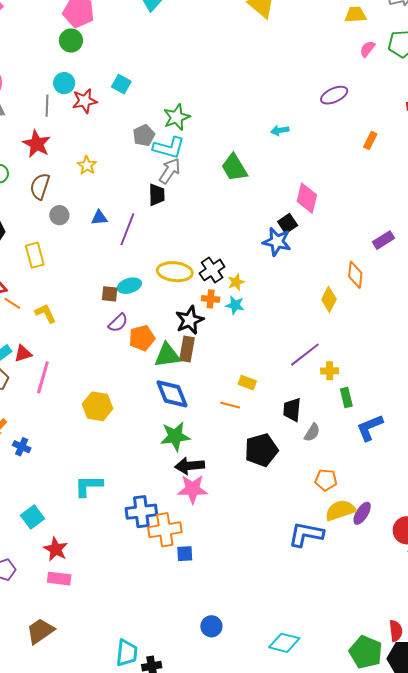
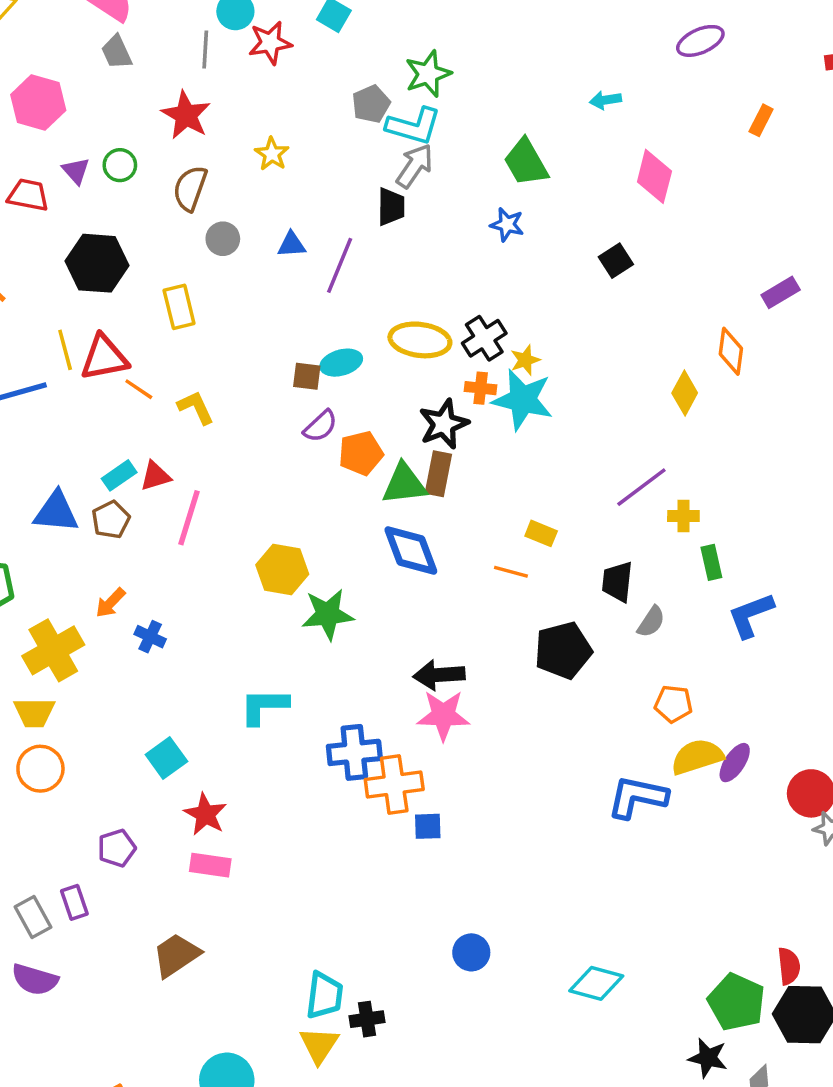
pink diamond: (307, 198) -> (654, 176), moved
blue star: (277, 242) -> (507, 225), moved, size x0.7
cyan star: (235, 305) -> (523, 400), size x1.8
green star: (175, 436) -> (328, 614), moved

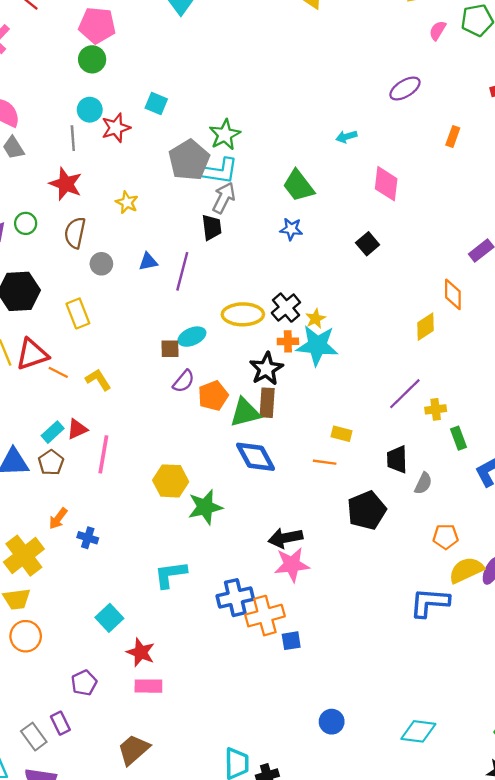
gray pentagon: (371, 104) -> (189, 160), size x1.6
yellow diamond: (685, 393) -> (426, 327), turned 36

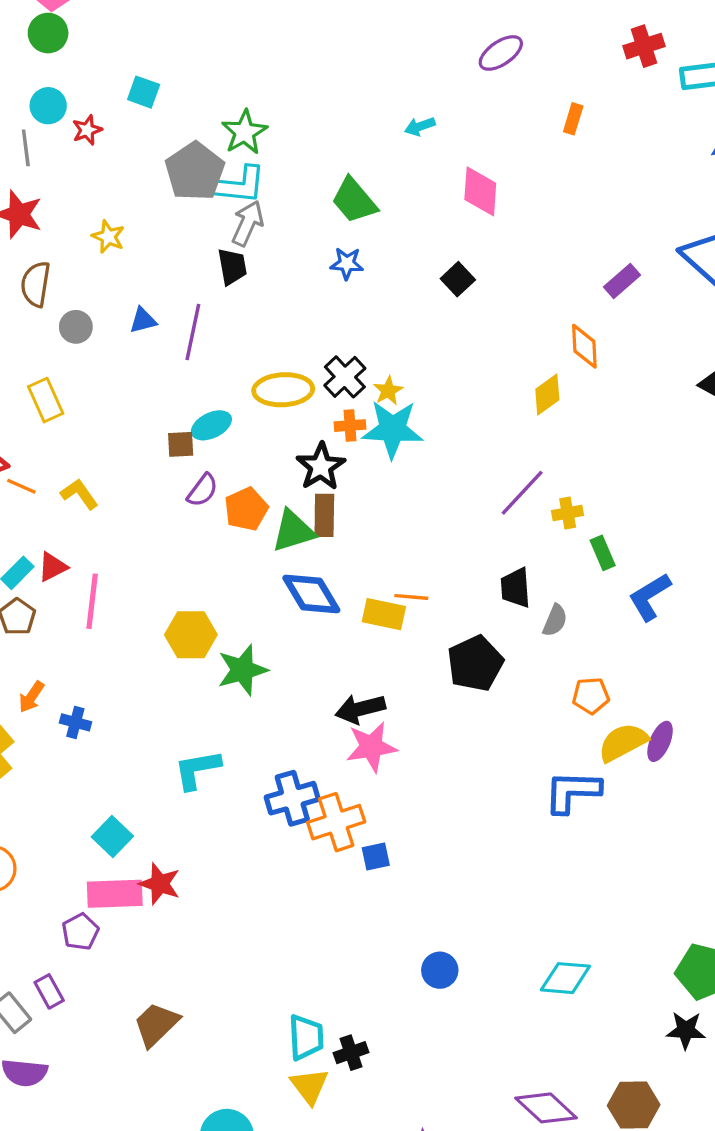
red star: (116, 128) -> (87, 130), size x0.7
yellow rectangle: (341, 434) -> (384, 614), moved, size x1.4
pink rectangle: (148, 686) -> (115, 894), moved, size x1.4

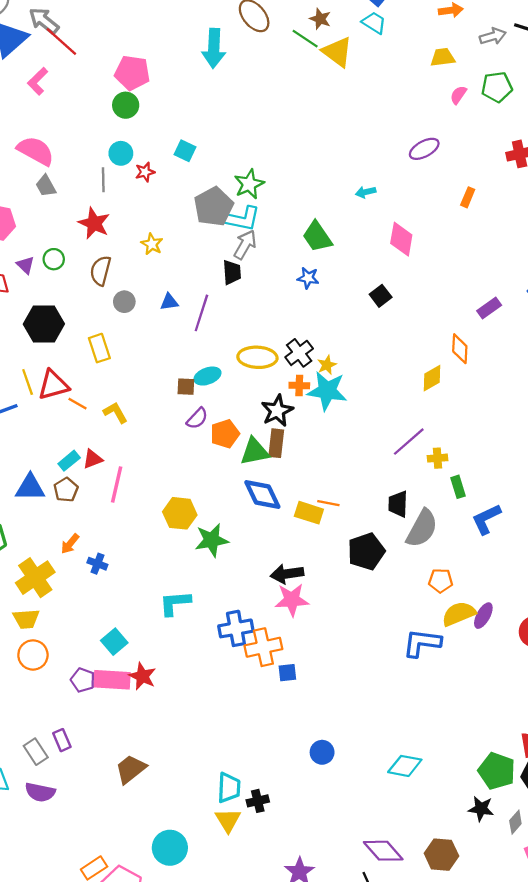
gray semicircle: (555, 620) -> (422, 528), size x1.8
purple pentagon: (80, 932) -> (83, 680), moved, turned -30

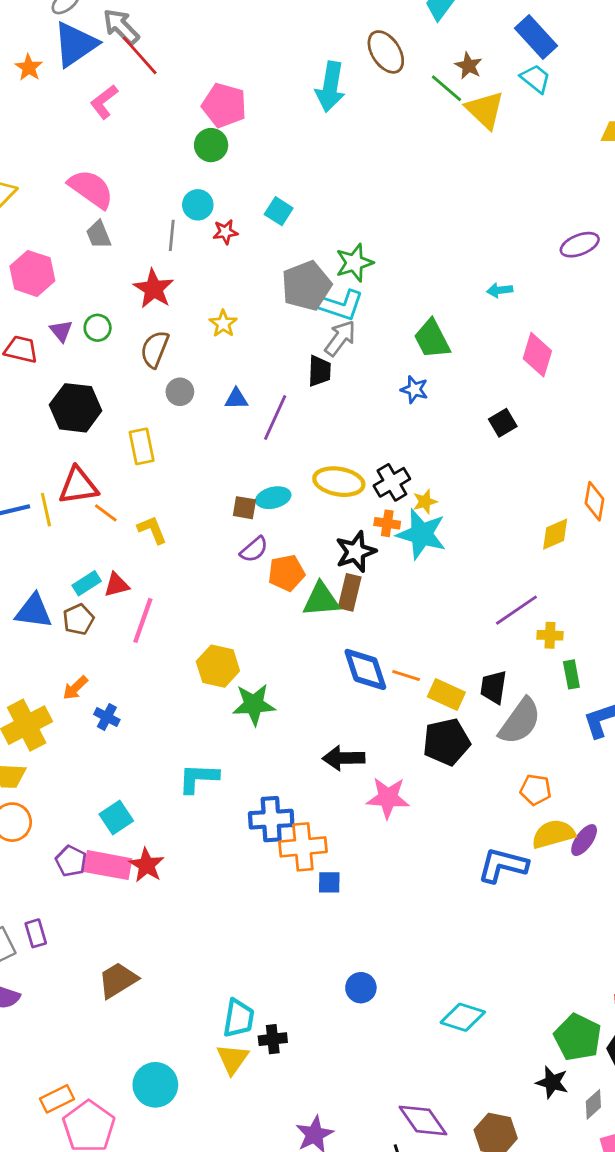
yellow line: (28, 382) -> (46, 510), moved
blue diamond: (262, 494) -> (365, 669), moved
yellow rectangle: (309, 513) -> (446, 694), moved
pink star: (292, 600) -> (388, 798), moved

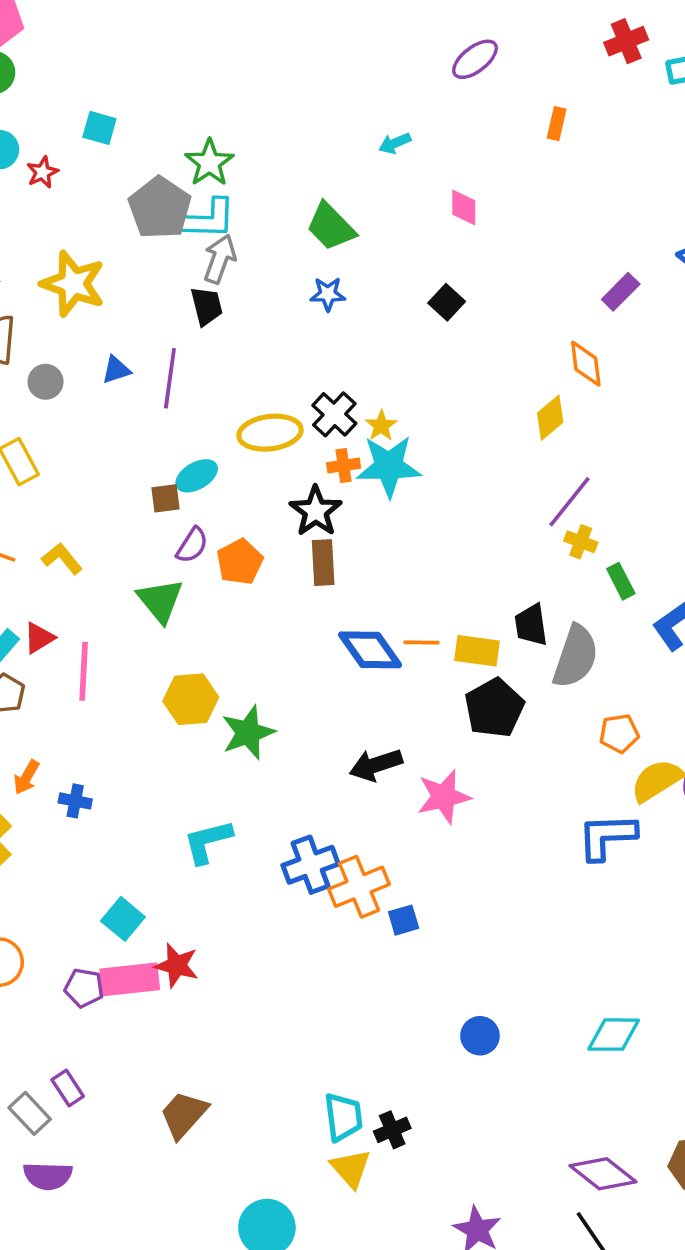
yellow star: (223, 324) -> (73, 284), size x1.8
pink diamond: (537, 355) -> (464, 207), size x0.7
green triangle: (321, 600) -> (160, 600), moved, turned -48
purple line: (516, 610) -> (569, 502), moved
yellow cross: (550, 635) -> (581, 542), turned 35

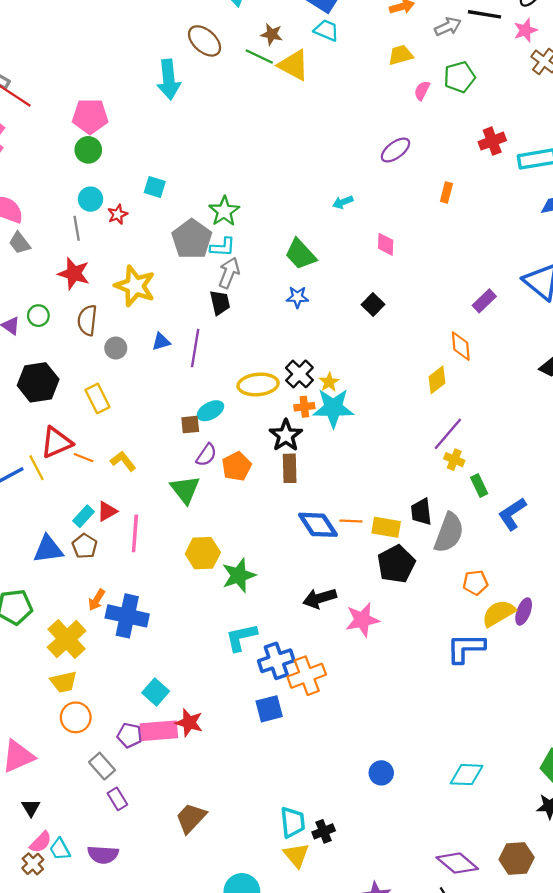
cyan L-shape: (208, 219) -> (223, 247), size x0.7
blue cross: (75, 801) -> (127, 616), size x2.0
cyan L-shape: (208, 842) -> (241, 637), moved
blue square: (404, 920) -> (269, 709), moved, size x1.4
gray rectangle: (30, 1113) -> (102, 766), moved

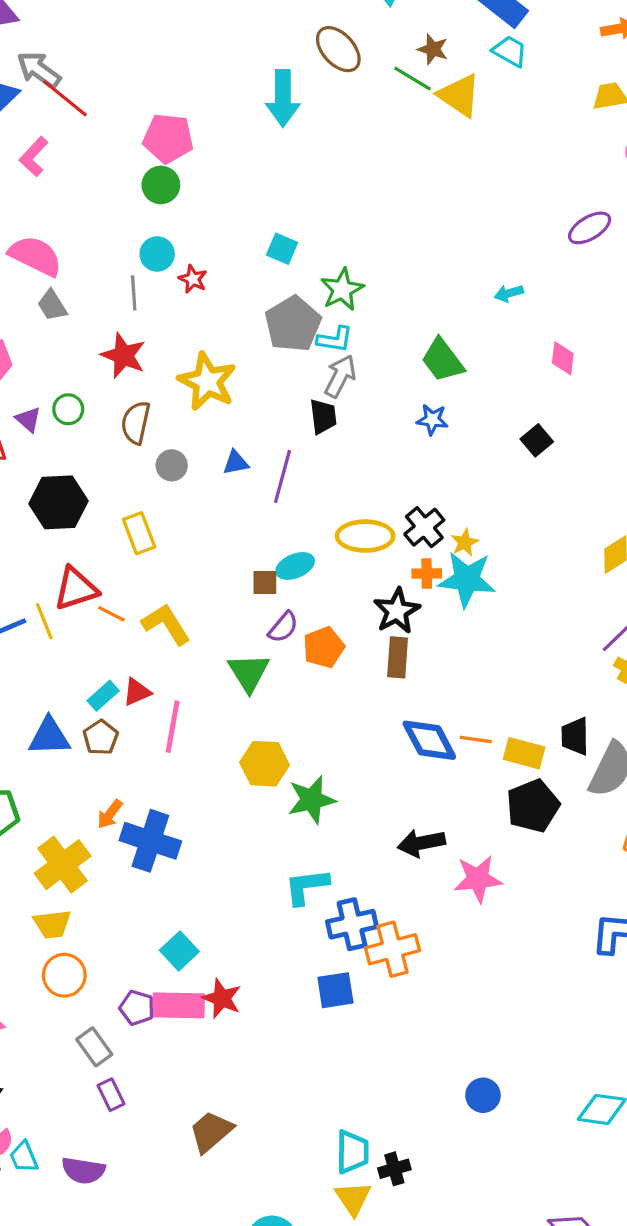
cyan square: (155, 187) -> (282, 249), moved
red star: (118, 214) -> (193, 279), turned -30
yellow L-shape: (123, 461) -> (166, 624), size x1.4

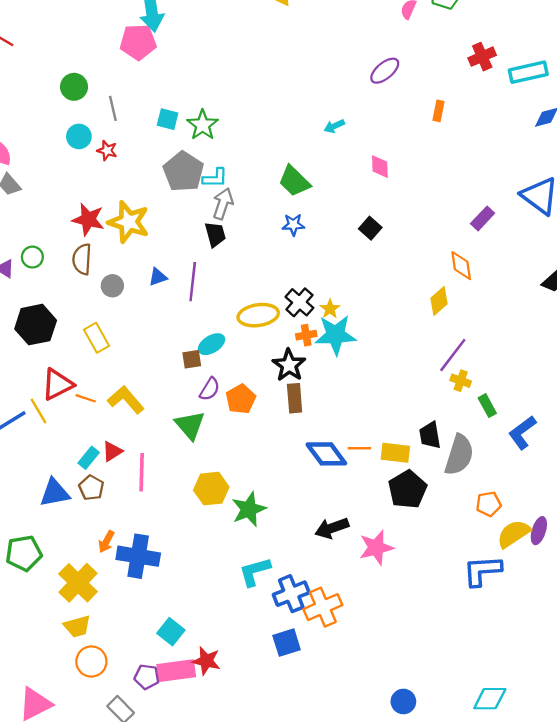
pink pentagon: (168, 138) -> (138, 42), moved
green star: (342, 290) -> (203, 125), moved
gray line: (134, 293) -> (113, 108), moved
red star: (123, 355) -> (88, 219), moved

